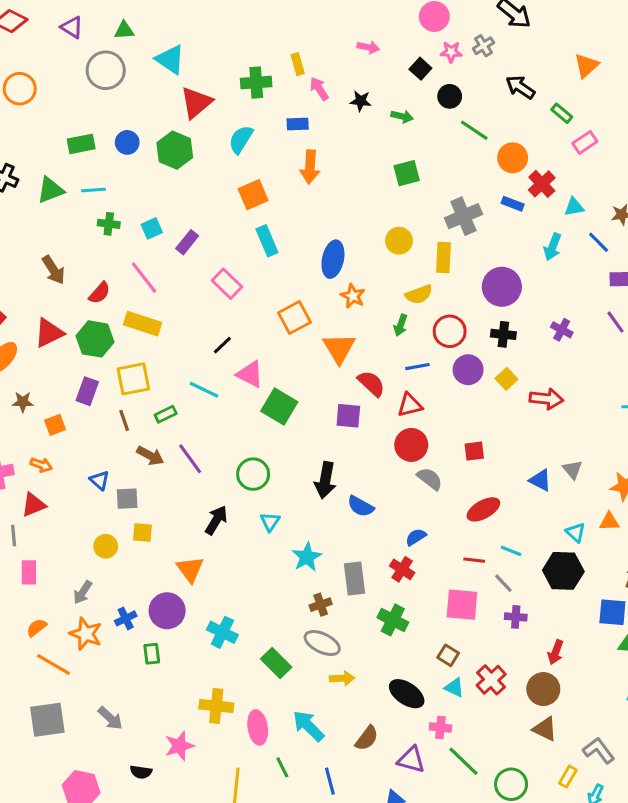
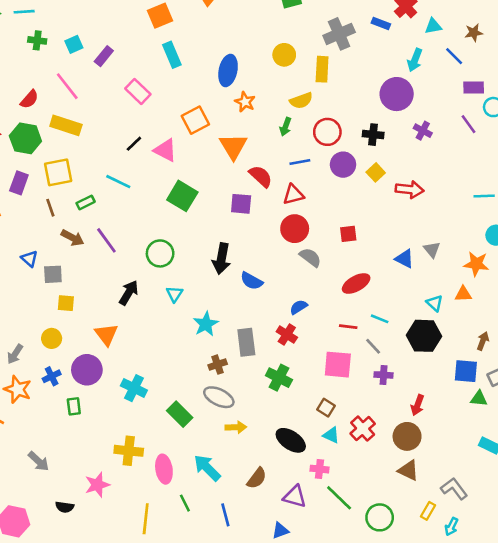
purple circle: (502, 287) -> (397, 94), moved
pink triangle: (250, 374) -> (165, 150), moved
yellow circle: (106, 546) -> (52, 338), moved

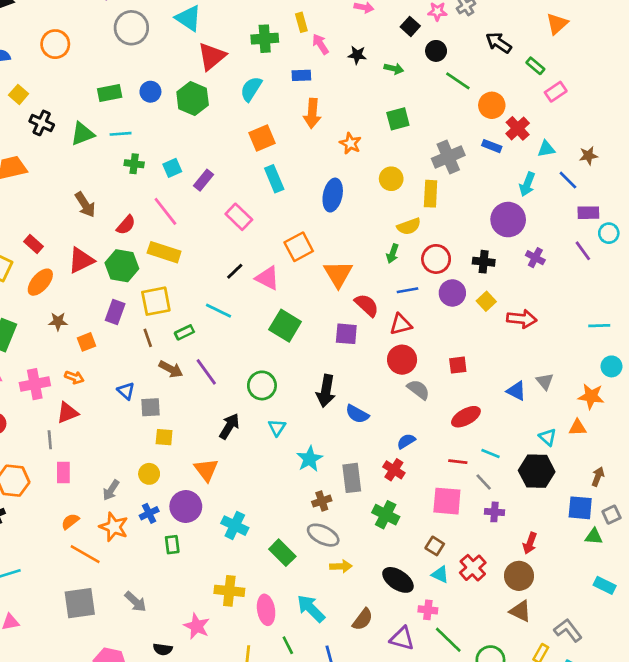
orange star: (245, 102) -> (350, 143), moved
pink star: (97, 485) -> (197, 626), turned -30

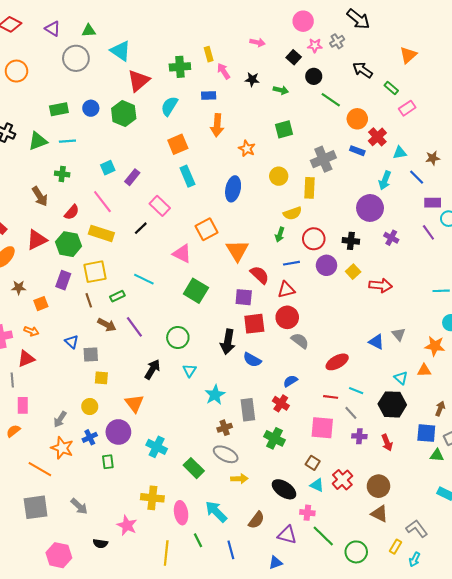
green cross: (134, 164) -> (62, 174), moved
black line: (235, 271) -> (141, 228), moved
red square: (458, 365) -> (254, 324), moved, size x1.5
orange semicircle: (70, 521) -> (13, 431), moved
red arrow: (530, 543) -> (387, 443), moved, turned -42

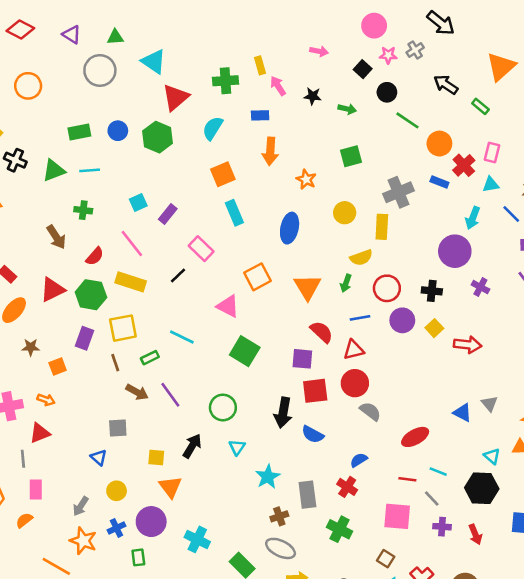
orange triangle: (408, 55) -> (501, 67), size x1.4
pink rectangle: (407, 108) -> (492, 152), moved, turned -42
orange triangle: (237, 250) -> (307, 287), moved
blue triangle: (72, 342) -> (99, 457), moved
yellow square: (101, 378) -> (156, 457), moved

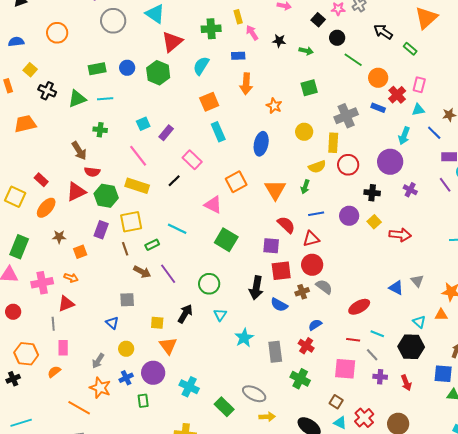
red semicircle: (95, 256) -> (92, 172), moved, turned 56
red circle: (387, 288) -> (348, 165), moved
brown cross: (279, 516) -> (302, 292), moved

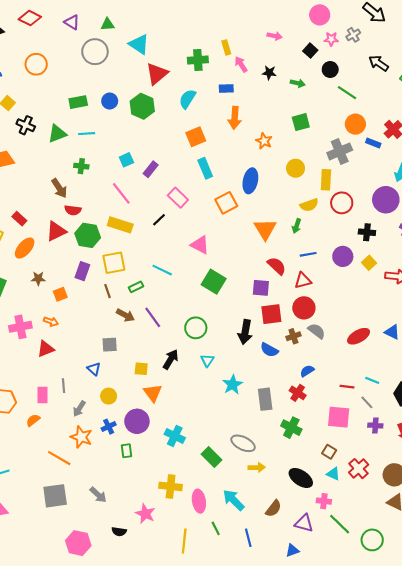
orange circle: (378, 78) -> (355, 124), moved
orange square: (236, 182) -> (226, 203), moved
red ellipse: (359, 307) -> (359, 336), moved
gray line: (53, 324) -> (63, 386), moved

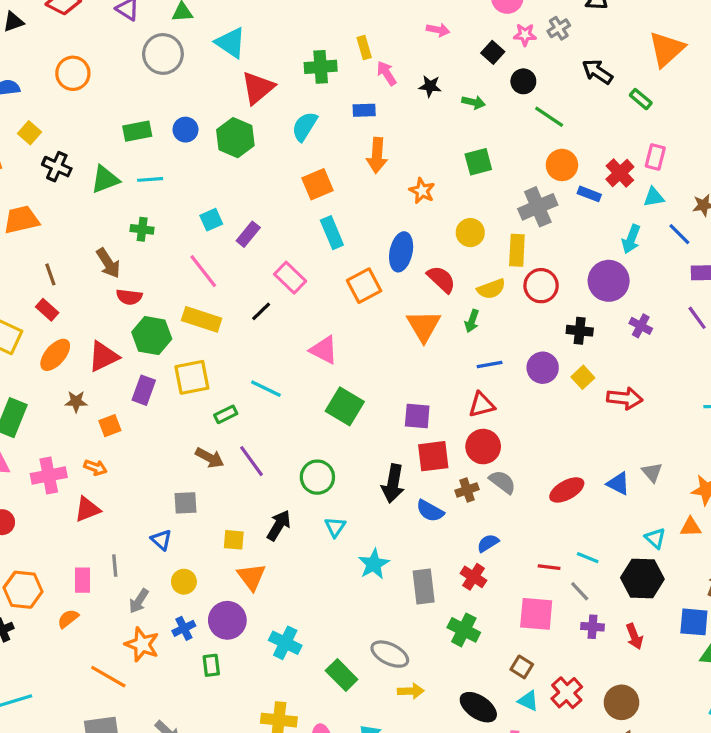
red triangle: (56, 231) -> (103, 356), moved
red semicircle: (277, 266) -> (441, 279), moved
brown line: (108, 291) -> (50, 274), moved

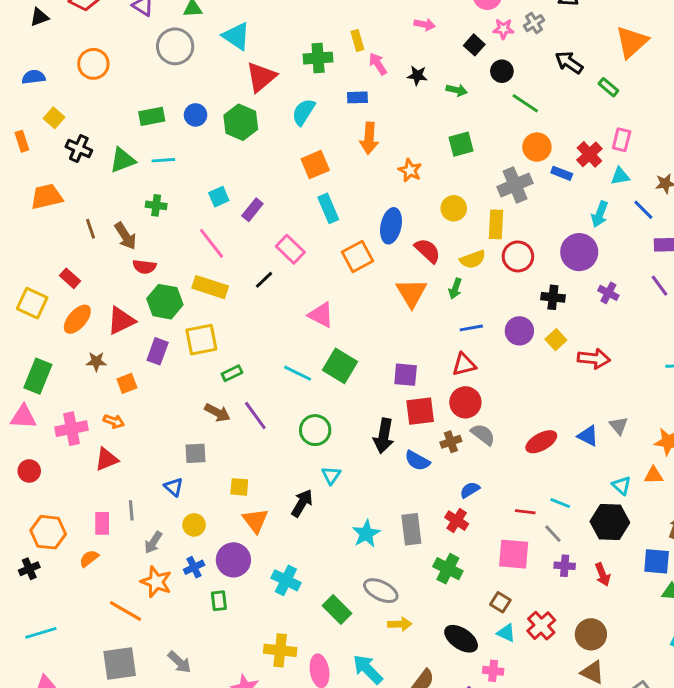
brown line: (50, 274) -> (90, 229), moved
cyan line: (266, 389) -> (298, 373), moved
black arrow: (279, 525) -> (302, 503), moved
cyan star: (374, 564) -> (366, 534), moved

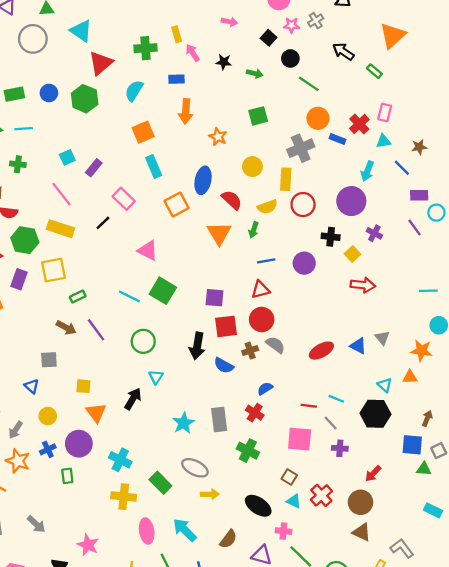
yellow square: (556, 340) -> (352, 254), moved
red arrow: (603, 575) -> (373, 474), moved, turned 66
yellow cross: (280, 650) -> (124, 497), moved

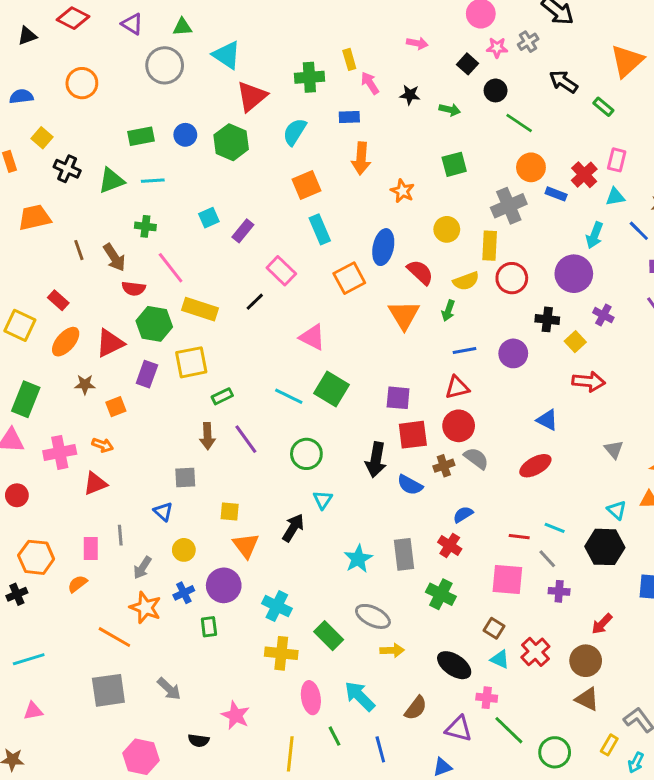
pink line: (62, 194) -> (171, 268), moved
brown arrow: (66, 328) -> (207, 436), turned 60
blue triangle: (358, 346) -> (547, 420), moved

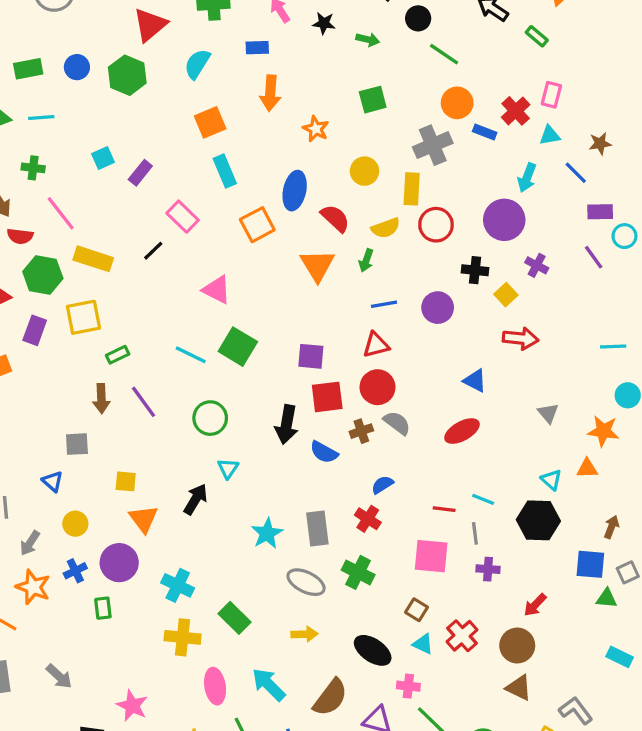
gray line: (547, 559) -> (475, 533), turned 36
gray ellipse: (373, 616) -> (306, 582), moved
brown semicircle: (416, 708) -> (330, 697), size x1.4

